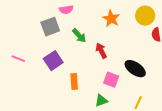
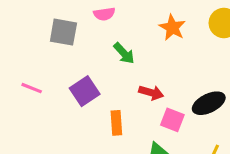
gray square: (50, 27) -> (63, 32), moved, turned 30
red arrow: (101, 51) -> (151, 93), moved, turned 133
black ellipse: (135, 69) -> (209, 103), turned -60

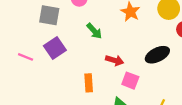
purple square: (85, 91) -> (55, 48), moved
black ellipse: (209, 103) -> (157, 55), moved

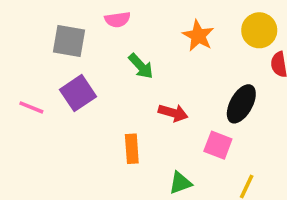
black ellipse: (157, 55) -> (241, 104), turned -35
pink square: (130, 81) -> (218, 145), moved

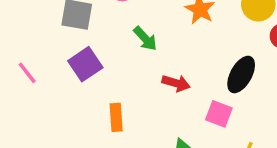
pink line: (31, 107) -> (27, 73), moved, turned 30
orange rectangle: (132, 149) -> (116, 117), moved

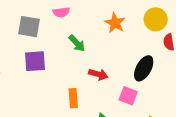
purple square: (85, 64) -> (35, 61), turned 30
orange rectangle: (116, 117) -> (73, 98), moved

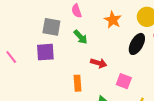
pink semicircle: (61, 12) -> (77, 11), moved, turned 80
gray square: (29, 27) -> (51, 27), moved
black ellipse: (144, 68) -> (137, 44), moved

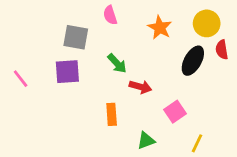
green arrow: (81, 37) -> (117, 63), moved
pink square: (124, 81) -> (175, 112), turned 35

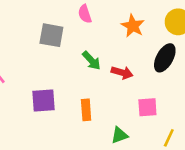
purple square: (67, 72) -> (43, 101), moved
red arrow: (140, 87) -> (122, 73), moved
pink square: (175, 112) -> (147, 107), turned 30

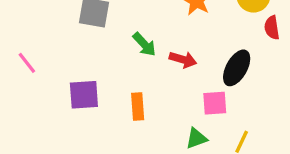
black ellipse: (165, 58) -> (237, 68), moved
green triangle: (119, 135) -> (196, 138), moved

